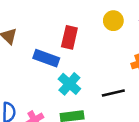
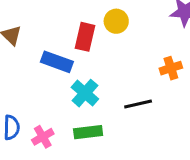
yellow circle: (113, 21) -> (116, 21), moved

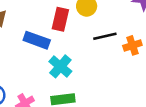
black line: (138, 104) -> (105, 36), moved

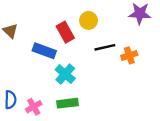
red rectangle: (60, 19) -> (65, 32), turned -42

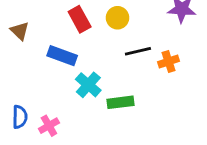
red rectangle: (65, 32) -> (80, 19), moved
green rectangle: (68, 103) -> (120, 102), moved

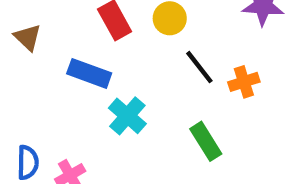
black line: (138, 51) -> (199, 67), turned 65
green rectangle: (120, 102) -> (206, 141), moved, turned 65

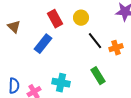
blue rectangle: (89, 73) -> (43, 44), turned -72
cyan cross: (127, 116) -> (61, 83), moved, turned -30

